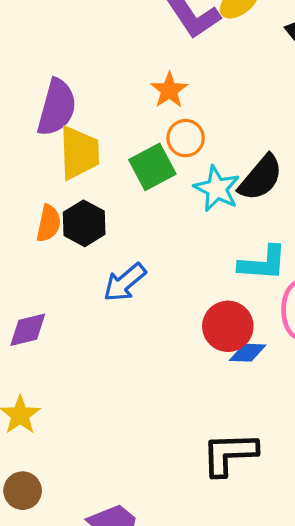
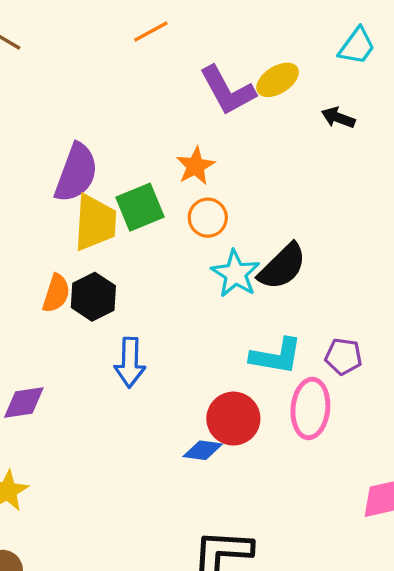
green square: (152, 167) -> (140, 207), moved
blue arrow: (125, 282) -> (130, 362), turned -54
blue diamond: (248, 353) -> (203, 450), moved

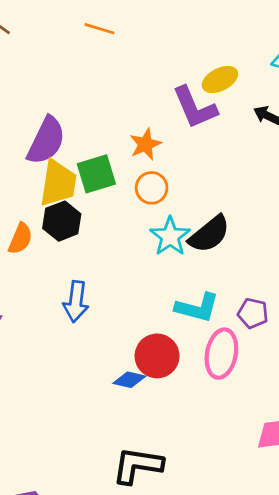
orange line: (151, 32) -> (99, 29), moved, turned 40
purple L-shape: (227, 90) -> (195, 108), moved
black hexagon: (93, 297) -> (62, 221), moved

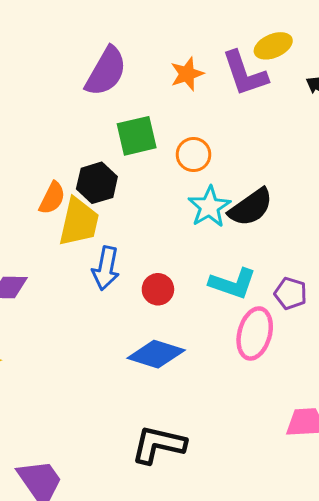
purple semicircle: (46, 141) -> (106, 71), moved
orange star: (145, 144) -> (187, 74), moved
yellow trapezoid: (58, 183) -> (79, 222), moved
red circle: (157, 356) -> (158, 289), moved, size x0.7
blue diamond: (129, 380) -> (156, 354), size x1.6

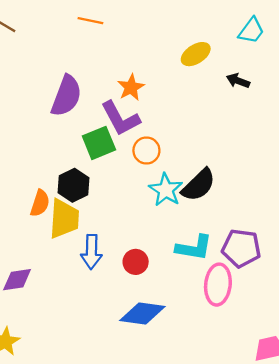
purple L-shape: (245, 73) -> (120, 118), moved
purple pentagon: (291, 293) -> (241, 248), size x1.5

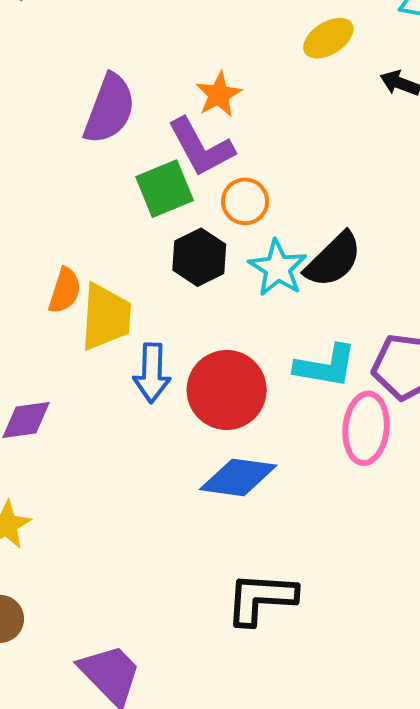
black hexagon: (73, 185) -> (199, 257), moved
red circle: (136, 262) -> (227, 390), size x1.8

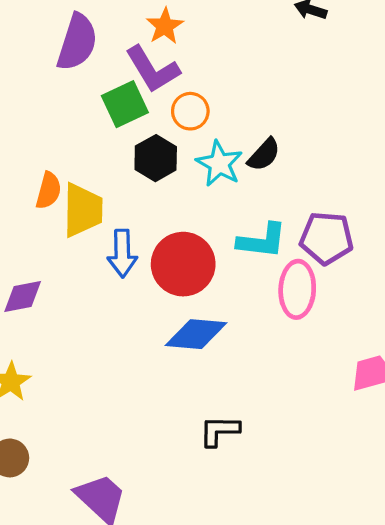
black semicircle: (333, 260) -> (264, 155), size x0.7
black L-shape: (261, 598) -> (219, 431), size x0.7

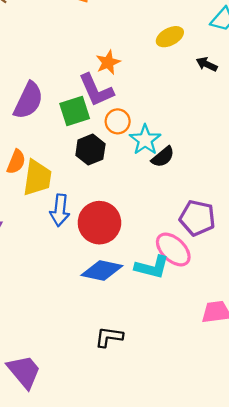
purple semicircle: (77, 42) -> (28, 100), moved
cyan star: (219, 164) -> (145, 140), moved
cyan L-shape: (262, 241) -> (152, 267), moved
pink ellipse: (297, 289) -> (173, 249), turned -57

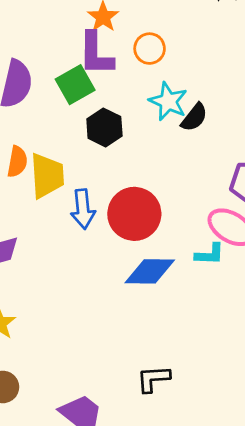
purple L-shape: (96, 90) -> (96, 54), turned 36
orange circle: (118, 121) -> (150, 49), moved
cyan L-shape: (152, 267) -> (210, 254), size x0.7
black L-shape: (109, 337) -> (153, 379), moved

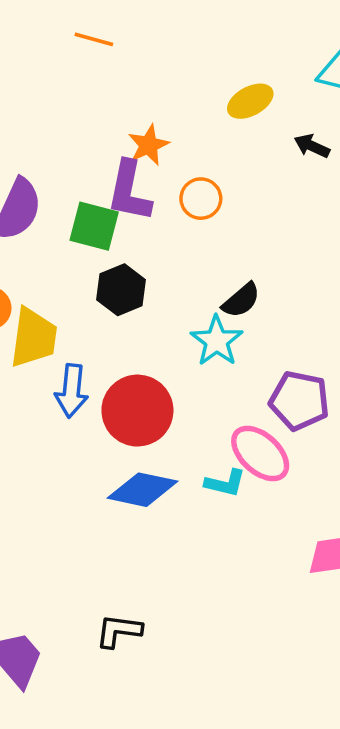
green square: (75, 85) -> (94, 226), turned 33
cyan star: (168, 101) -> (217, 341), moved

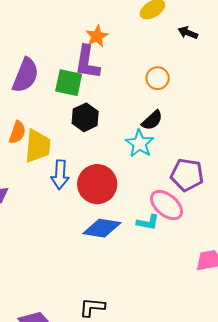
orange circle: (201, 199) -> (158, 78), moved

